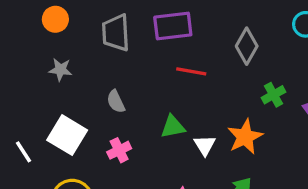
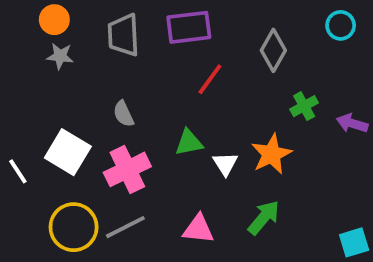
gray star: (60, 70) -> (60, 56), moved
red line: (191, 71) -> (210, 79), turned -64
pink cross: (119, 150) -> (127, 169), size x1.6

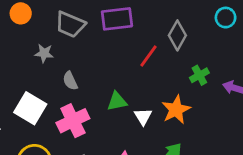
gray trapezoid: (123, 35) -> (70, 24), turned -64
gray star: (60, 56) -> (44, 53), moved
red line: (210, 79) -> (149, 56), moved

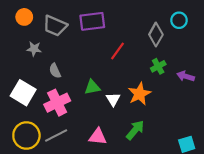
orange circle: (21, 13) -> (24, 17), moved
gray diamond: (177, 35) -> (156, 35), moved

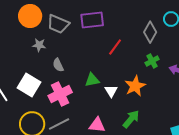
orange circle: (24, 17) -> (30, 16), size x1.5

